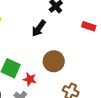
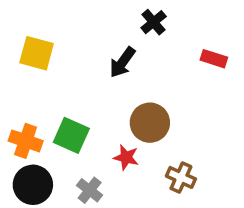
red star: (30, 79) -> (126, 157), moved

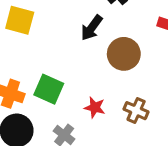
brown circle: (150, 123) -> (124, 54), moved
brown cross: (181, 177) -> (136, 111), moved

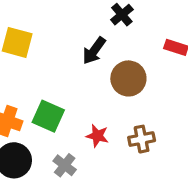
brown cross: (136, 111) -> (142, 139), turned -35

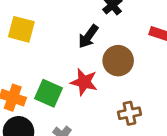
red star: (97, 136) -> (84, 82), moved, size x1.4

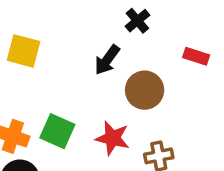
red star: (84, 82) -> (112, 138), moved

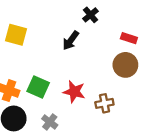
brown circle: (145, 90) -> (125, 65), moved

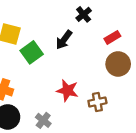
red rectangle: (129, 38) -> (112, 37), moved, turned -49
green square: (38, 87) -> (32, 52), moved, turned 30

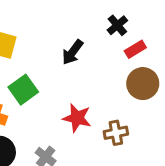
black cross: (84, 14) -> (117, 25), moved
green square: (32, 52) -> (23, 90), moved

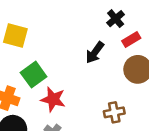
black arrow: (73, 52) -> (95, 52), moved
red star: (77, 118) -> (53, 99), moved

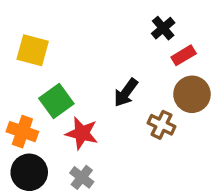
black arrow: (95, 52) -> (126, 93), moved
brown cross: (114, 112) -> (161, 125), moved, turned 36

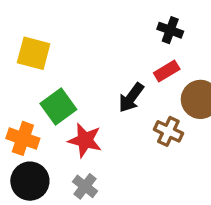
black cross: (163, 28) -> (170, 30), turned -30
red rectangle: (184, 55) -> (167, 71), moved

